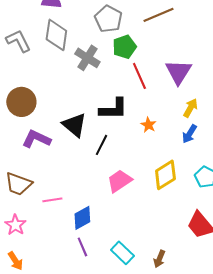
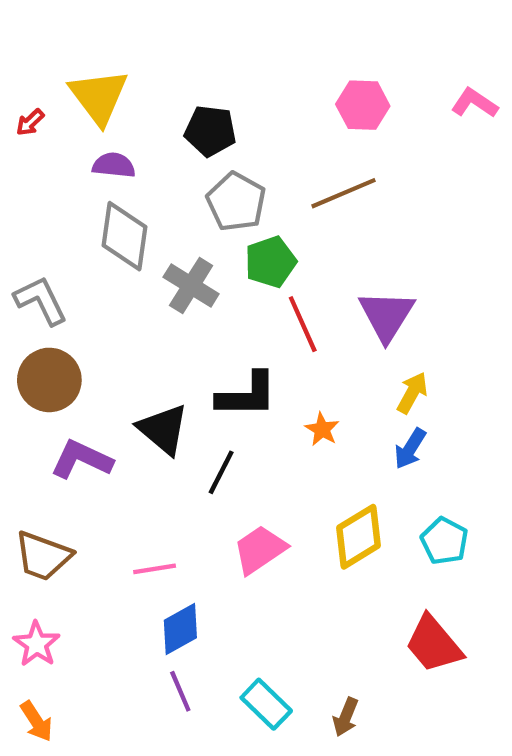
gray L-shape: (18, 41) -> (41, 301), moved
pink line: (52, 200) -> (155, 569), moved

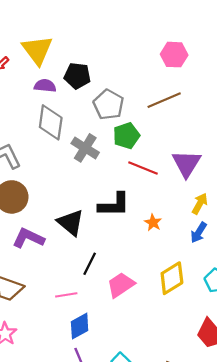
black pentagon: (210, 131) -> (77, 76), moved
red line: (303, 324) -> (143, 168), turned -44
black line: (221, 472) -> (90, 264), moved

